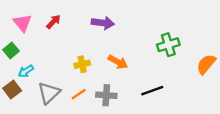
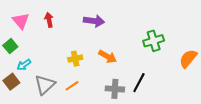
red arrow: (53, 22) -> (49, 20), turned -56
black line: (152, 91) -> (139, 83), turned -42
gray cross: (106, 95) -> (115, 89), moved

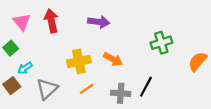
red arrow: (49, 20) -> (51, 21), size x1.5
yellow cross: (75, 59) -> (79, 61), size x1.5
orange line: (72, 86) -> (87, 89), moved

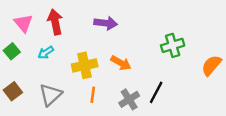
cyan arrow: (25, 68) -> (46, 52), moved
orange line: (87, 89) -> (93, 95), turned -48
gray cross: (121, 93) -> (129, 99), turned -36

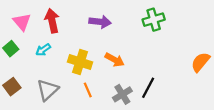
green cross: (173, 45) -> (154, 20), moved
yellow cross: (85, 65) -> (80, 62), turned 30
orange line: (93, 95) -> (88, 90), turned -32

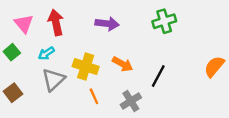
black line: (148, 88) -> (158, 76), moved
gray triangle: (48, 90) -> (53, 80), moved

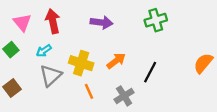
orange arrow: (123, 64) -> (116, 61), turned -66

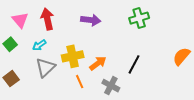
orange arrow: (116, 61) -> (98, 63), moved
yellow cross: (81, 63) -> (73, 56), turned -30
gray cross: (124, 96) -> (111, 86), turned -30

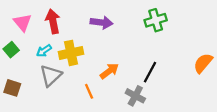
yellow cross: (73, 56) -> (71, 53), moved
brown square: (11, 79) -> (12, 88), turned -35
gray cross: (111, 86) -> (135, 96), moved

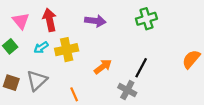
gray triangle: (51, 76) -> (37, 80), moved
orange line: (89, 91) -> (74, 94), moved

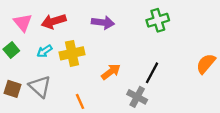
red arrow: (50, 20) -> (54, 21), turned -95
gray triangle: (37, 80) -> (40, 87), turned -35

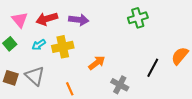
purple arrow: (103, 22) -> (79, 20), moved
black line: (152, 73) -> (153, 68), moved

